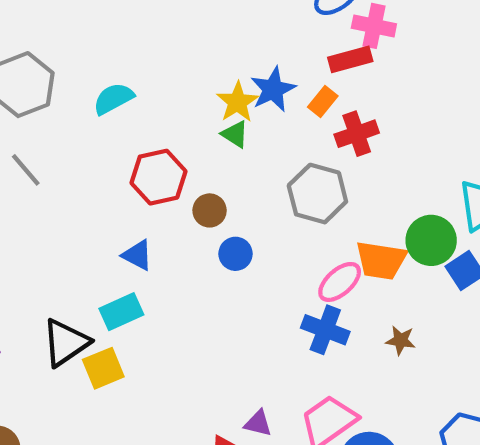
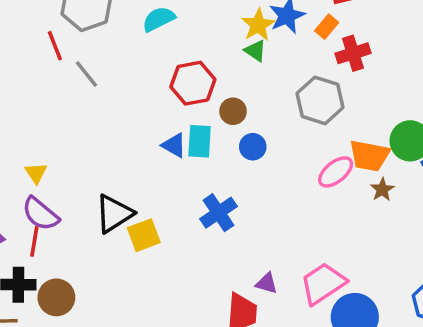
cyan rectangle: (121, 312) -> (200, 141), moved, turned -64
blue cross: (325, 330) -> (219, 213), moved, turned 33
brown star: (401, 340) -> (382, 190), moved, turned 30

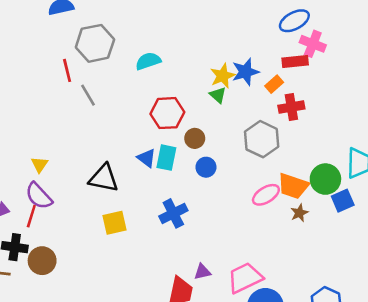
black triangle: (114, 214) -> (104, 178), moved, turned 36
purple triangle: (267, 283) -> (202, 272), turned -36

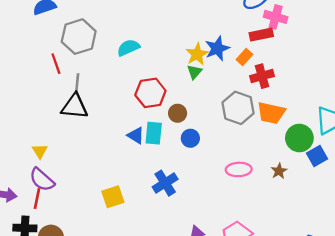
gray line: (88, 95) -> (77, 84), turned 42
green triangle: (218, 95) -> (195, 72), turned 35
black triangle: (104, 178) -> (75, 106), moved
orange trapezoid: (293, 186) -> (271, 113), moved
pink ellipse: (266, 195) -> (239, 169), moved, turned 35

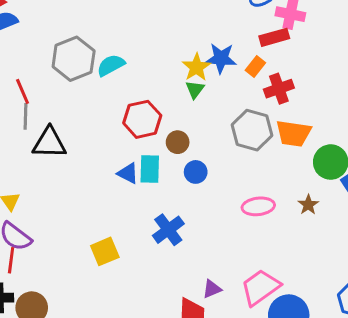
gray hexagon: (79, 37) -> (74, 59), moved
blue star: (217, 48) -> (221, 58), turned 30
gray line: (77, 84) -> (26, 116), moved

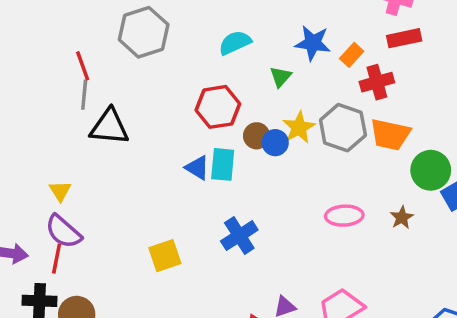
red rectangle: (274, 37) -> (404, 38), moved
cyan semicircle: (111, 65) -> (235, 43), moved
yellow star: (196, 67) -> (299, 127), moved
blue circle: (196, 172) -> (275, 143), moved

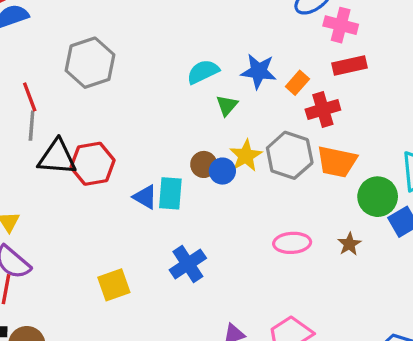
cyan semicircle: (235, 43) -> (203, 72), moved
red hexagon: (218, 107) -> (93, 164), moved

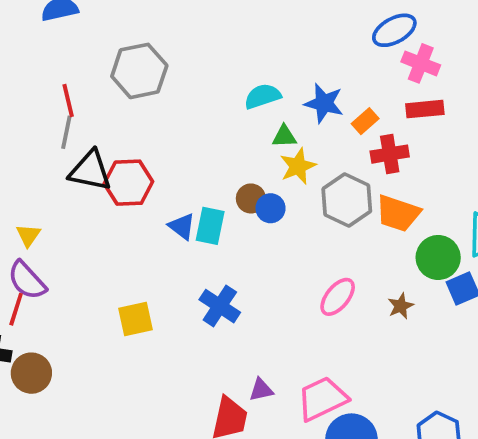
green triangle: (227, 105) -> (284, 136), turned 40
yellow star: (246, 156) -> (298, 166), moved
pink ellipse: (292, 243) -> (338, 297), turned -54
blue cross: (188, 264) -> (220, 306), turned -30

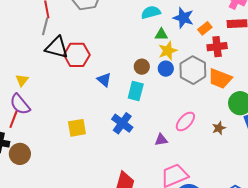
blue circle: (271, 208) -> (166, 69), moved
cyan rectangle: (210, 226) -> (136, 91), moved
purple triangle: (261, 390) -> (161, 140), moved

